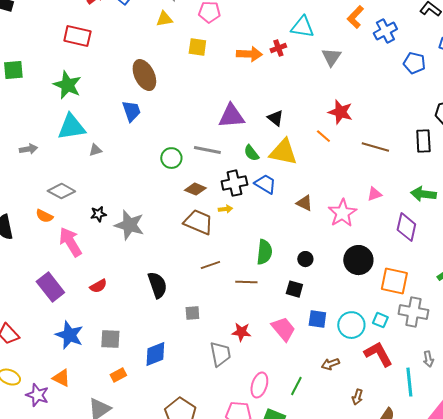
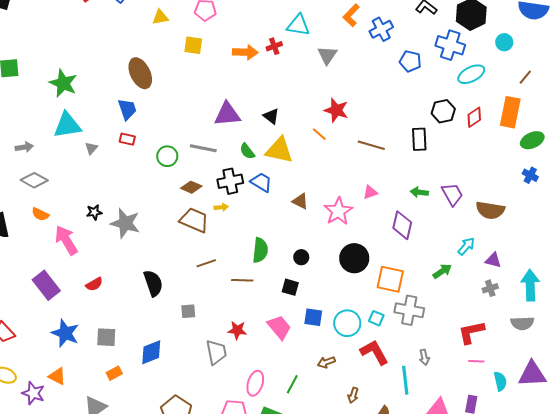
red rectangle: (77, 36) -> (127, 139), moved, size x0.6
gray triangle: (95, 150) -> (91, 148), turned -32
gray diamond: (61, 191) -> (34, 180), moved
green arrow: (423, 194) -> (419, 192), size x0.7

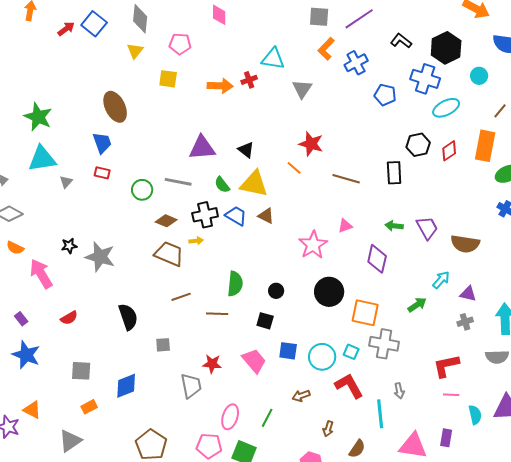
yellow triangle: (160, 17) -> (135, 51), turned -42
brown triangle: (300, 201) -> (266, 216), moved
purple rectangle: (46, 285) -> (21, 319), size x0.5
blue star: (65, 333) -> (26, 355), moved

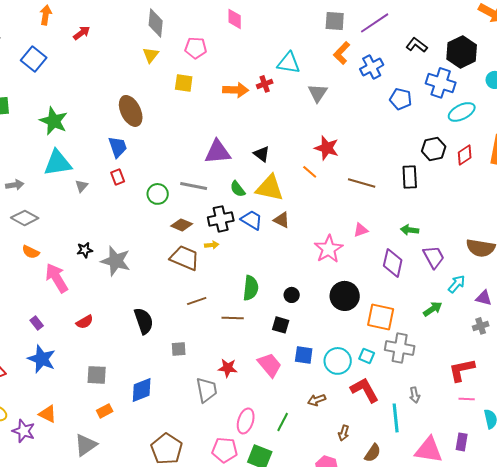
blue square: (94, 24) -> (34, 59), moved
red rectangle: (102, 173) -> (118, 177), turned 56
purple trapezoid: (427, 228) -> (434, 257), moved

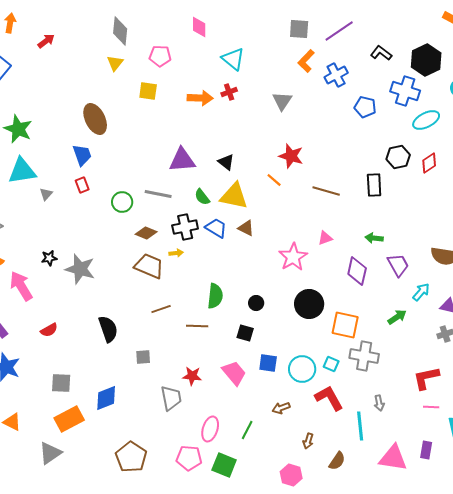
cyan triangle: (289, 63) -> (233, 59), moved, turned 30
orange rectangle: (105, 411) -> (69, 419), size x1.8

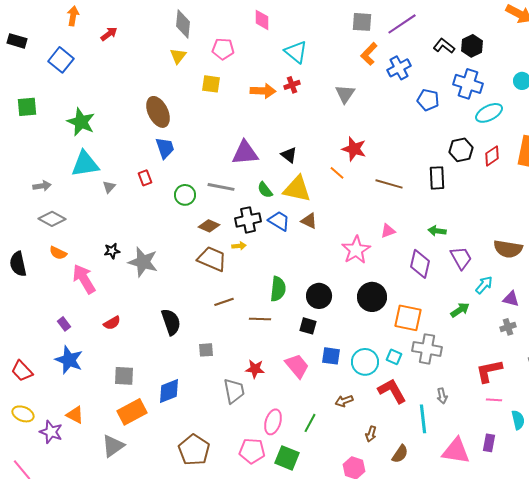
black hexagon: (426, 60) -> (472, 46), moved, size x0.7
blue trapezoid: (82, 155) -> (165, 148), moved
black circle: (256, 303) -> (319, 296), size x1.6

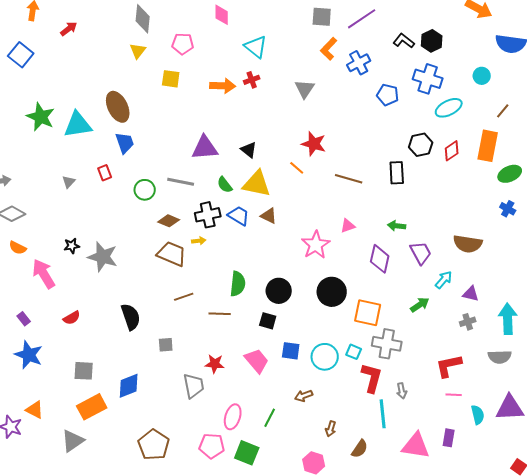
cyan triangle: (85, 164) -> (78, 125), moved
red L-shape: (392, 391) -> (372, 378), moved, turned 44

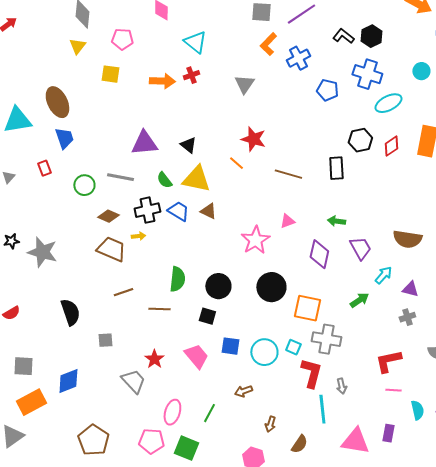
red star: (215, 364) -> (154, 359), turned 30
gray trapezoid: (194, 386) -> (133, 381), turned -32

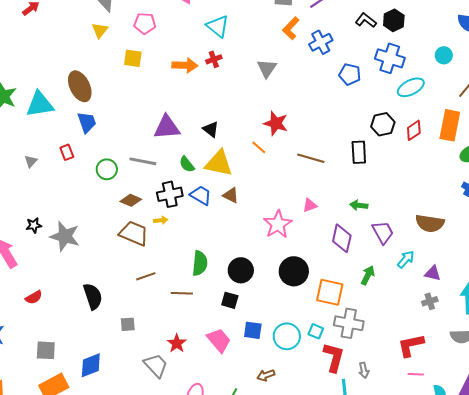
green arrow: (359, 300) -> (368, 275), moved, turned -30

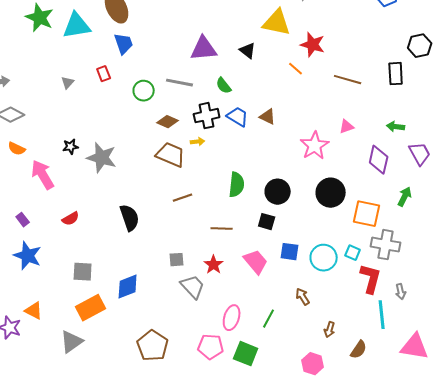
yellow triangle: (219, 163) -> (277, 23), moved
brown line: (182, 293) -> (222, 229), moved
gray square: (128, 324) -> (177, 260), moved
brown arrow: (266, 375) -> (303, 297), turned 78

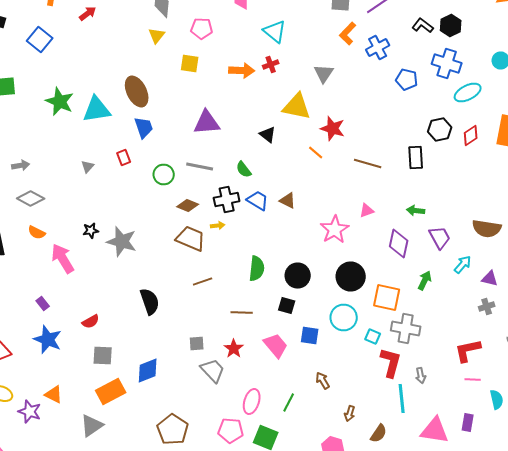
purple triangle: (204, 49) -> (207, 122), moved
red semicircle: (71, 219) -> (91, 322), moved
cyan circle: (324, 258) -> (344, 318), moved

